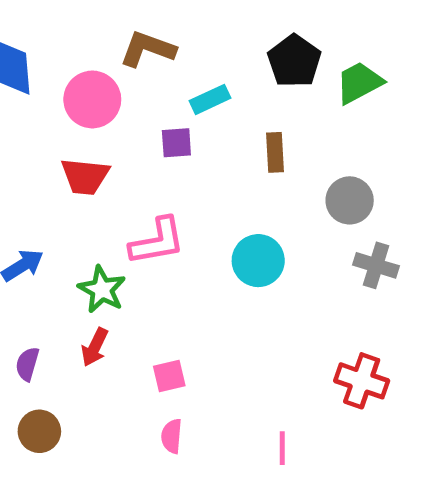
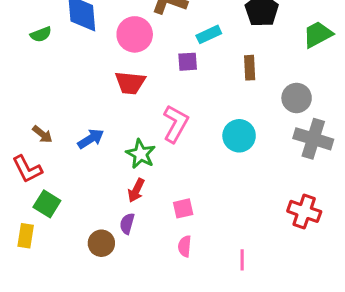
green trapezoid: (359, 83) -> (318, 34), moved
pink L-shape: (157, 241) -> (176, 124), turned -51
gray cross: (376, 265) -> (313, 139), size x1.4
purple semicircle: (27, 364) -> (127, 224), moved
pink line: (282, 448) -> (242, 260), moved

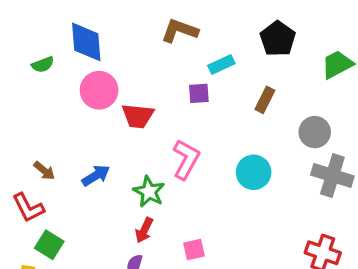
pink circle: (135, 34) -> (99, 90), moved
brown rectangle: (250, 68) -> (265, 100), turned 30

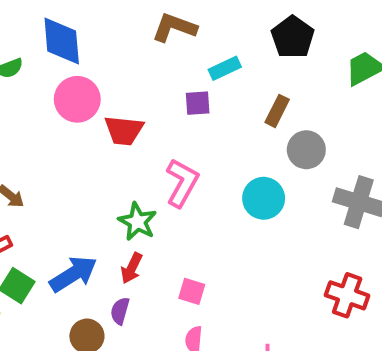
gray circle: (315, 132) -> (306, 150), moved
blue arrow: (96, 176) -> (73, 274), moved, size x1.4
pink square: (194, 250) -> (192, 291), turned 30

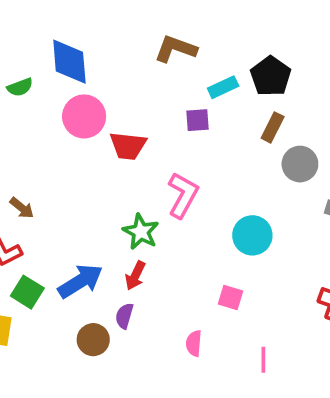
black pentagon: (293, 37) -> (271, 76), moved
cyan circle: (264, 198) -> (252, 235), moved
pink square: (192, 291) -> (230, 298), moved

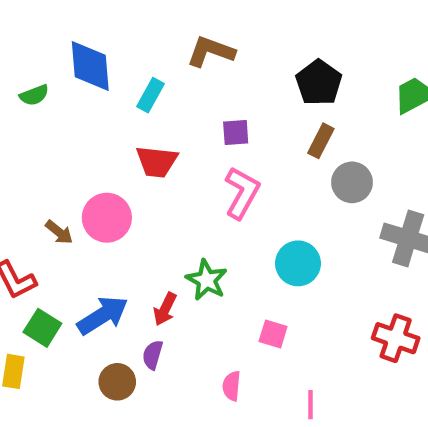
cyan rectangle: (223, 87) -> (150, 95), moved, turned -36
pink circle: (84, 116) -> (107, 218), moved
pink L-shape: (183, 195) -> (242, 193), moved
brown arrow: (22, 208) -> (59, 232), moved
green star: (141, 232) -> (207, 280), moved

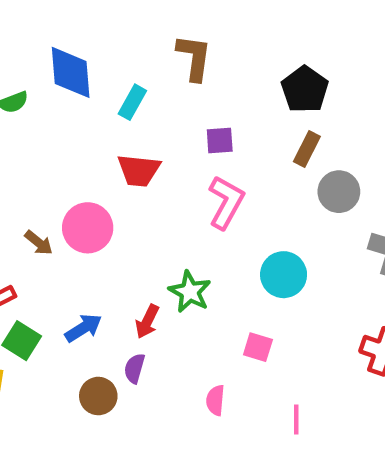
brown L-shape: (211, 51) -> (194, 57), turned 78
blue arrow: (103, 315) -> (83, 328), size x0.7

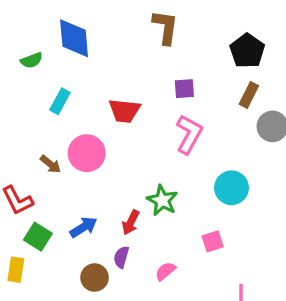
cyan rectangle: (132, 102) -> (60, 101), moved
pink square: (258, 347) -> (213, 241), turned -35
pink semicircle: (215, 400) -> (165, 271), moved, turned 45

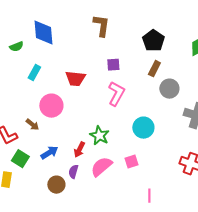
brown arrow: (50, 164) -> (32, 125), moved
pink semicircle: (165, 271) -> (101, 167), moved, size x1.6

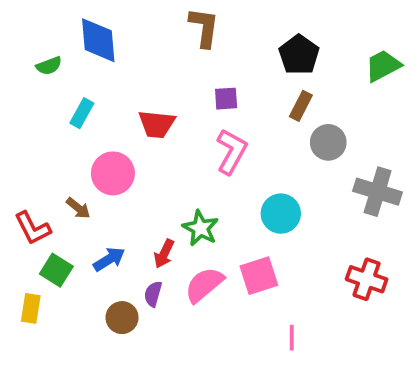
pink square: (131, 162) -> (259, 276), size x1.5

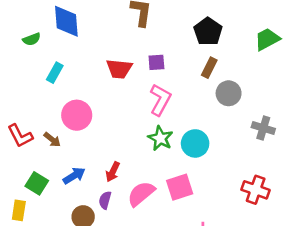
red trapezoid: (157, 124) -> (119, 69), moved
gray cross: (378, 192) -> (263, 128), size x0.7
red L-shape: (33, 228) -> (20, 136), moved
green star: (200, 228) -> (160, 138), moved

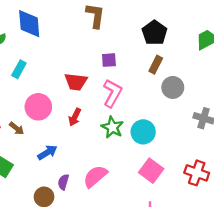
red trapezoid: (119, 69) -> (76, 82), moved
red arrow: (113, 172) -> (75, 117), moved
blue arrow: (74, 176) -> (47, 152), moved
pink square: (180, 187) -> (151, 171), moved, turned -35

